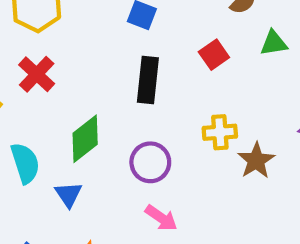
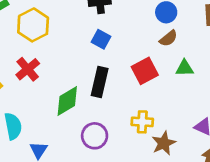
red square: (214, 55) -> (145, 71), size x1.4
green diamond: (85, 139) -> (67, 101), moved

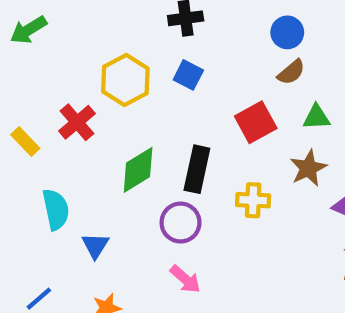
yellow hexagon: (33, 25) -> (125, 80), moved
black rectangle: (100, 82) -> (197, 169), moved
brown star: (164, 143) -> (308, 168), moved

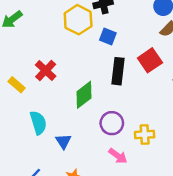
yellow hexagon: (125, 80) -> (78, 20), moved
black rectangle: (197, 169) -> (118, 71), moved
yellow cross: (253, 200) -> (145, 135), moved

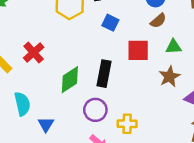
blue square: (108, 37) -> (110, 23), moved
red square: (150, 60) -> (138, 50), turned 30
black rectangle: (118, 71) -> (104, 74), moved

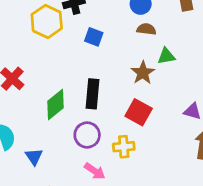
brown semicircle: (158, 21) -> (146, 29), turned -126
red square: (138, 50) -> (139, 112), moved, turned 35
brown star: (169, 77) -> (143, 73), moved

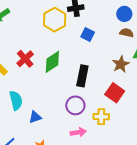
green diamond: (55, 104) -> (52, 62), moved
blue triangle: (34, 157) -> (35, 117), turned 40
pink arrow: (95, 171) -> (78, 132), turned -49

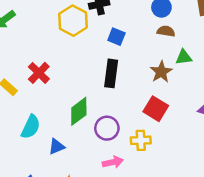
green diamond: (52, 62) -> (79, 111), moved
black rectangle: (82, 76) -> (111, 73), moved
cyan semicircle: (16, 100) -> (31, 127), turned 42

